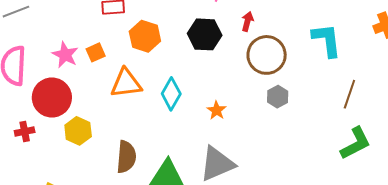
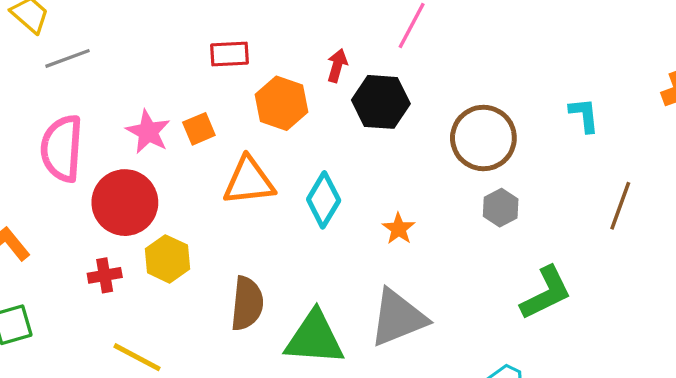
red arrow: (247, 21) -> (337, 66), moved
cyan L-shape: (327, 40) -> (584, 115), size x0.6
red cross: (25, 131) -> (105, 275), moved
green L-shape: (356, 143) -> (546, 293), moved

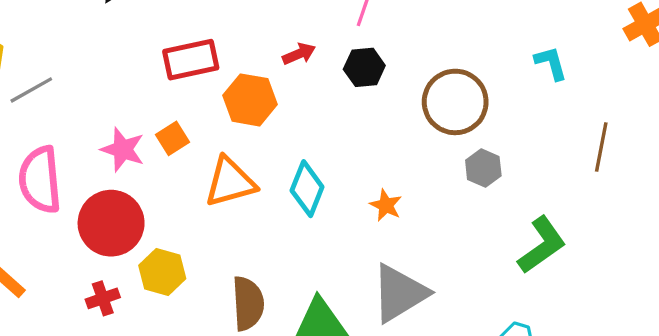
red rectangle: (230, 54) -> (191, 60), size x1.4
red arrow: (337, 66) -> (299, 54), turned 60
black hexagon: (381, 102) -> (364, 67), moved, size x0.7

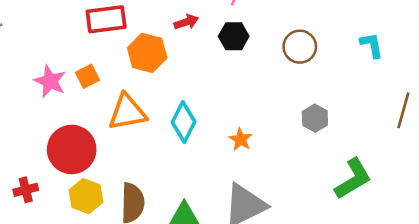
brown circle: (455, 102) -> (300, 47), moved, size x0.7
red circle: (111, 223) -> (72, 149), moved
yellow hexagon: (162, 272) -> (86, 196), moved

